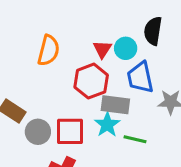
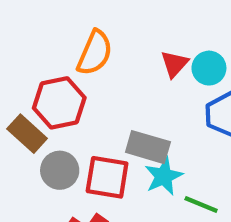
red hexagon: (91, 81) -> (59, 103), moved
gray rectangle: (115, 105) -> (148, 147), moved

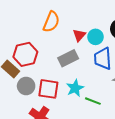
orange semicircle: (95, 53) -> (51, 22), moved
gray rectangle: (148, 147) -> (68, 58), moved, turned -42

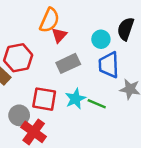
red triangle: (79, 35) -> (59, 35), moved
gray circle: (26, 86) -> (19, 115), moved
green line: (93, 101) -> (97, 104), moved

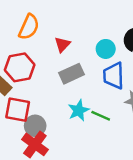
orange semicircle: (49, 20) -> (29, 27), moved
red square: (44, 99) -> (18, 110), moved
gray circle: (19, 115) -> (35, 126), moved

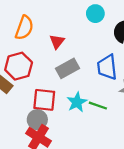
cyan circle: (106, 49) -> (95, 14), moved
red square: (18, 110) -> (44, 100), moved

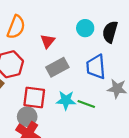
cyan circle: (95, 14) -> (85, 28), moved
cyan star: (77, 102) -> (66, 100), turned 30

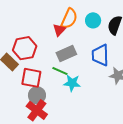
orange semicircle: (16, 27) -> (69, 19), moved
red square: (34, 98) -> (31, 78), moved
green line: (86, 104) -> (60, 71), moved

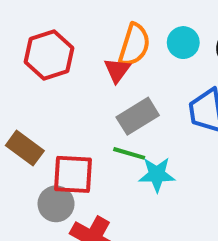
red hexagon: (25, 48) -> (49, 55), moved
gray circle: (37, 95) -> (56, 204), moved

